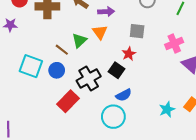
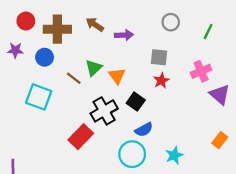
orange triangle: (100, 32) -> (117, 76), moved
red star: (129, 54) -> (161, 81), moved
blue circle: (57, 70) -> (45, 57), moved
cyan star: (167, 109) -> (174, 155), moved

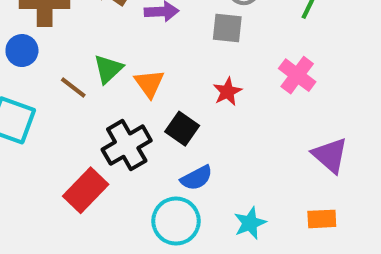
gray square: (159, 57) -> (227, 28), moved
pink cross: (201, 71) -> (297, 75), turned -30
purple triangle: (220, 95) -> (330, 155), moved
orange rectangle: (220, 140) -> (322, 219), moved, turned 49

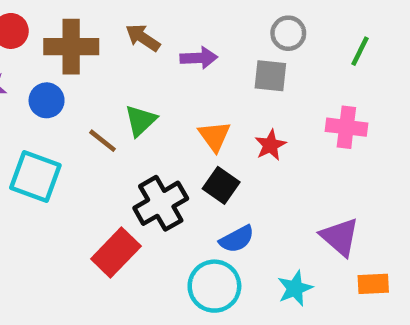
pink cross: (297, 75) -> (346, 127), turned -30
orange triangle: (149, 83) -> (214, 136), moved
purple triangle: (330, 155) -> (340, 237), moved

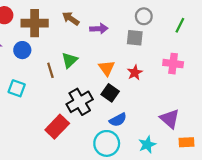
brown line: (103, 141) -> (50, 70), turned 35
cyan square: (35, 176) -> (17, 88), size x0.7

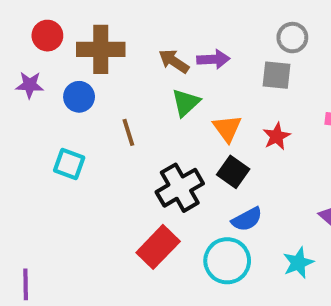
brown arrow: (71, 19) -> (174, 61), moved
green triangle: (70, 60) -> (186, 103), moved
red rectangle: (57, 127) -> (158, 247), moved

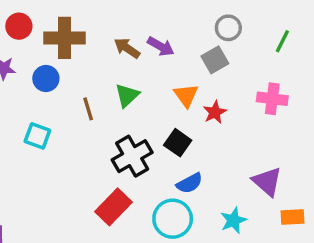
purple arrow: (213, 59) -> (161, 46), turned 32
gray square: (277, 75) -> (215, 60), turned -36
green triangle: (186, 103) -> (127, 95), moved
orange triangle: (227, 128) -> (186, 95), moved

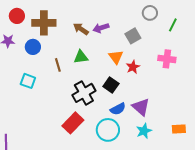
gray circle: (228, 28) -> (150, 13), moved
purple arrow: (161, 46) -> (101, 28), turned 133
green triangle: (127, 95) -> (81, 57), turned 35
purple triangle: (267, 182) -> (141, 107), moved

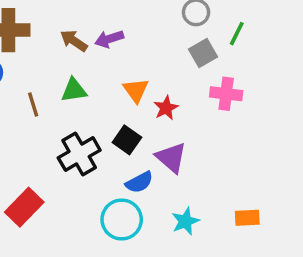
gray square: (133, 36) -> (203, 53), moved
purple triangle: (141, 107) -> (171, 158), moved
red rectangle: (73, 123) -> (24, 207), moved

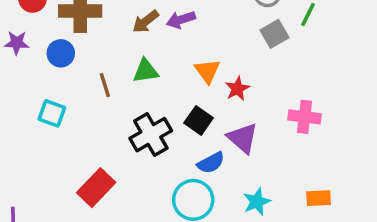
brown arrow: (74, 41) -> (146, 22), turned -72
pink cross: (226, 94) -> (304, 117), moved

